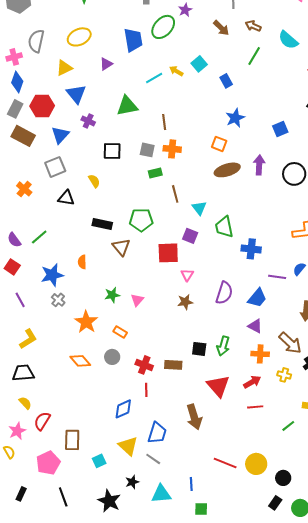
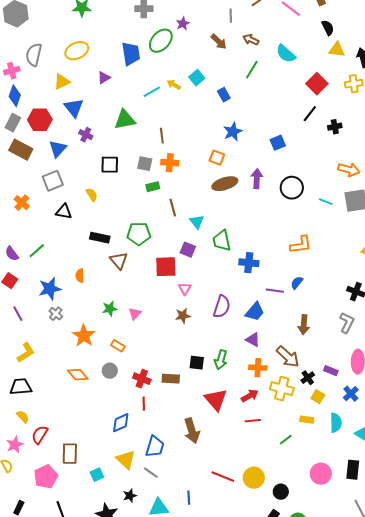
yellow cross: (284, 375) -> (282, 389), size x1.6

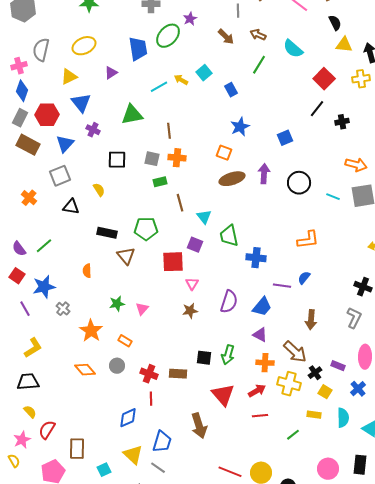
blue star: (50, 289) -> (44, 287), moved

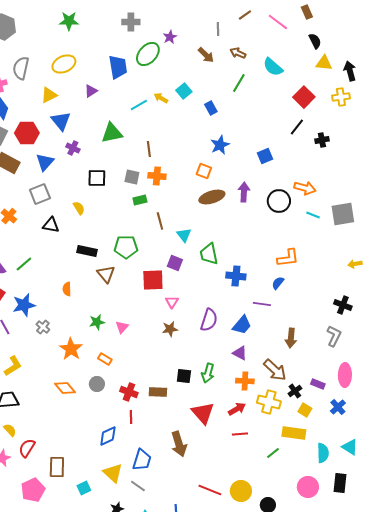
orange arrow: (356, 165) -> (305, 188), moved
blue semicircle: (304, 278) -> (278, 283), moved
yellow rectangle: (314, 415) -> (294, 433), size x1.6
cyan semicircle: (343, 418) -> (323, 453), moved

